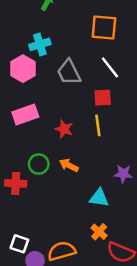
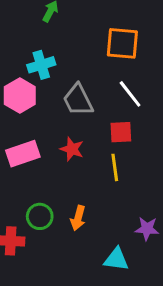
red star: (64, 129) -> (72, 149), moved
orange arrow: (69, 165) -> (78, 218), turned -102

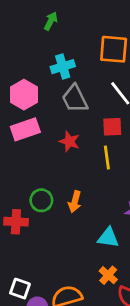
cyan cross: (41, 65) -> (63, 67), moved
pink rectangle: (23, 154) -> (25, 129), moved

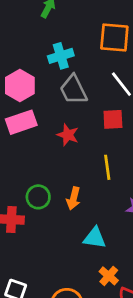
yellow line: (107, 158) -> (107, 167), moved
cyan triangle: (108, 238) -> (95, 238), moved

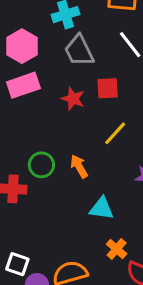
red square: (113, 119) -> (108, 88), moved
yellow line: (107, 167) -> (115, 133), turned 50
orange arrow: (73, 198) -> (79, 166), turned 135

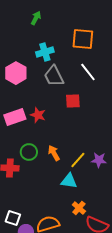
pink rectangle: (23, 85) -> (15, 117), moved
red star: (73, 99) -> (38, 115), moved
yellow line: (115, 133) -> (78, 160), moved

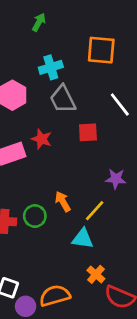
white line: (88, 72) -> (120, 104), moved
red star: (38, 115) -> (41, 139), moved
green circle: (29, 152) -> (35, 216), moved
purple star: (99, 160) -> (116, 179), moved

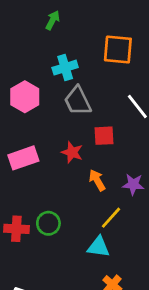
red star: (41, 139) -> (72, 152), moved
orange arrow: (63, 201) -> (97, 180), moved

